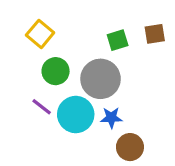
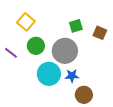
brown square: (155, 34) -> (100, 33), moved, turned 32
purple line: (42, 107) -> (11, 53), moved

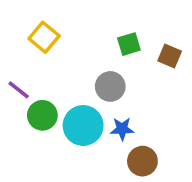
green circle: (36, 46) -> (42, 115), moved
gray circle: (65, 51) -> (110, 86), size x0.7

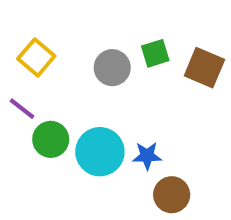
yellow square: (44, 37) -> (36, 57), moved
brown square: (170, 56) -> (204, 68), size x1.4
gray circle: (110, 86) -> (112, 68), moved

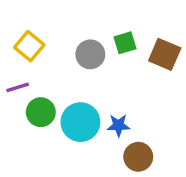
purple line: (22, 109) -> (18, 87), turned -55

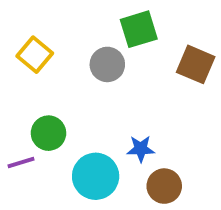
green square: (125, 43) -> (139, 29), moved, size x1.4
purple line: (18, 87) -> (21, 163), moved
cyan circle: (80, 122) -> (96, 176), moved

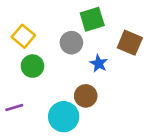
green circle: (48, 133) -> (32, 66), moved
blue star: (141, 149) -> (99, 63), moved, turned 30
brown circle: (164, 186) -> (86, 96), moved

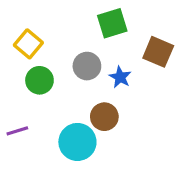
gray circle: (71, 43) -> (87, 66), moved

